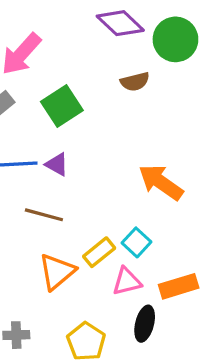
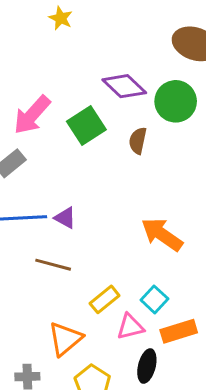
brown semicircle: (135, 82) -> (138, 141), turned 116
green square: (62, 106) -> (86, 126), moved
cyan square: (137, 242) -> (154, 299), moved
orange triangle: (57, 272) -> (65, 339), moved

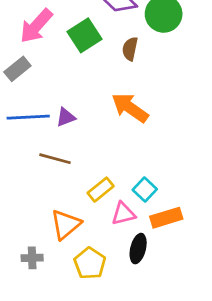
purple triangle: (65, 218) -> (66, 117), turned -50
orange arrow: (162, 234) -> (130, 108), moved

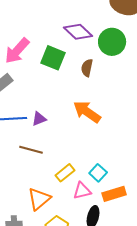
green square: (84, 35) -> (53, 58), turned -35

